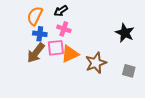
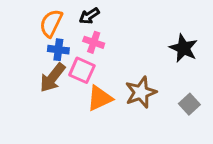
pink square: (56, 48) -> (82, 70), turned 30
orange triangle: (70, 54) -> (100, 98), moved
gray square: (129, 71) -> (189, 104), turned 32

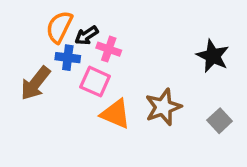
black arrow: (89, 16) -> (87, 35), moved
brown arrow: (53, 78) -> (35, 83), moved
orange triangle: (100, 98) -> (116, 114), turned 48

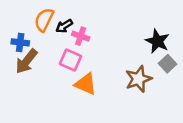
blue cross: (68, 58) -> (20, 42), moved
brown star: (163, 107) -> (138, 79), moved
gray square: (220, 121) -> (167, 64), moved

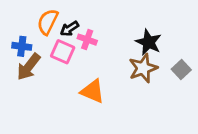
black star: (157, 41) -> (148, 42), moved
pink square: (71, 60) -> (63, 52), moved
brown star: (138, 79) -> (143, 68), moved

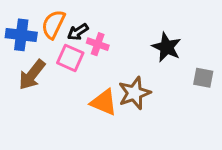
blue cross: (22, 46) -> (21, 35), moved, size x1.4
brown star: (143, 68) -> (134, 93), moved
gray square: (181, 69) -> (203, 78), turned -36

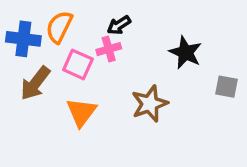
black arrow: (78, 32) -> (119, 25), moved
pink cross: (98, 44) -> (109, 49), turned -35
orange triangle: (104, 102) -> (81, 112), moved, turned 44

